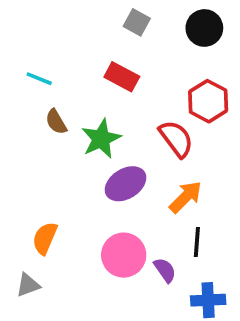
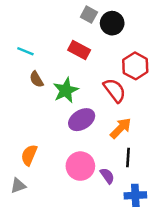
black circle: (204, 28) -> (112, 23), moved

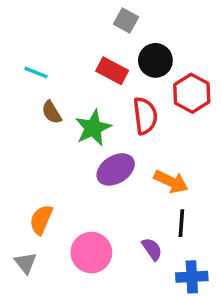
black circle: (112, 23) -> (155, 60), moved
red semicircle: (115, 90) -> (145, 116), moved, turned 30
orange arrow: (121, 128) -> (171, 182), turned 70
pink circle: (80, 166) -> (91, 253), moved
gray triangle: (18, 186) -> (26, 263), turned -49

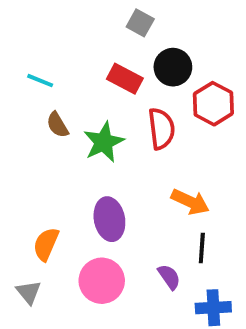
purple ellipse: (116, 169) -> (109, 219), moved, turned -69

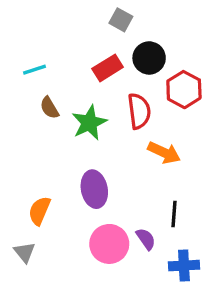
red rectangle: (125, 79) -> (108, 68), turned -60
cyan line: (40, 81) -> (35, 70), turned -40
orange arrow: (190, 202) -> (164, 153), moved
pink circle: (102, 281) -> (109, 244), moved

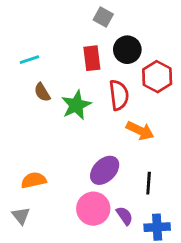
red rectangle: (108, 68) -> (92, 58), turned -65
purple ellipse: (94, 189) -> (105, 170), moved, turned 56
orange semicircle: (40, 211) -> (34, 180), turned 55
purple semicircle: (146, 239) -> (124, 216), moved

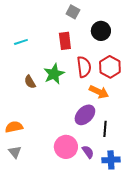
black circle: (127, 50) -> (101, 31), moved
red hexagon: (157, 77) -> (110, 67), moved
brown semicircle: (42, 92) -> (30, 82), moved
purple ellipse: (105, 170) -> (85, 115), moved
orange semicircle: (34, 180) -> (14, 127), moved

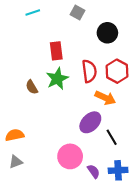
red rectangle: (65, 41) -> (56, 51), moved
cyan line: (21, 42) -> (33, 13), moved
black line: (105, 129) -> (112, 137), turned -35
gray triangle: (15, 152) -> (16, 162), turned 48
purple semicircle: (88, 152) -> (94, 171), moved

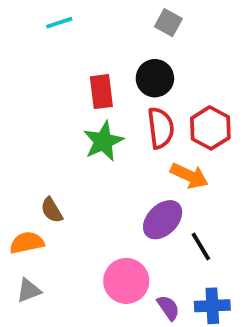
gray square: (78, 13) -> (168, 23), moved
black circle: (107, 33) -> (155, 78), moved
brown semicircle: (32, 87) -> (52, 210), moved

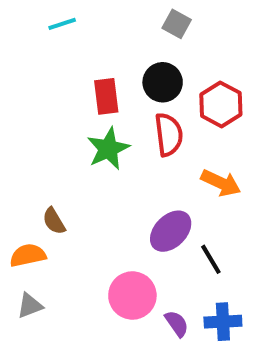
red hexagon: (210, 128) -> (221, 104), moved
orange arrow: (189, 176) -> (221, 183), moved

